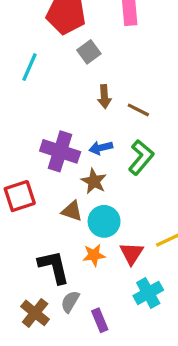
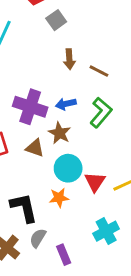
brown triangle: (72, 211) -> (35, 148), moved
red triangle: (132, 253) -> (95, 182), moved

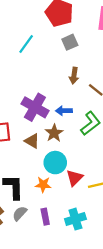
purple rectangle: (64, 255) -> (45, 217), moved

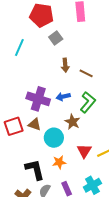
brown star: (54, 133) -> (72, 122), moved
brown triangle: (32, 141) -> (35, 124), moved
cyan circle: (55, 163) -> (54, 138), moved

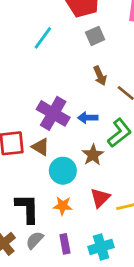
brown arrow: (65, 65) -> (100, 76), turned -32

